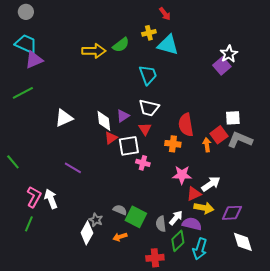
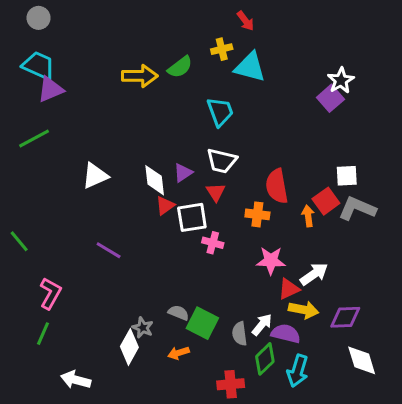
white arrow: (51, 199) -> (76, 380), moved, turned -54

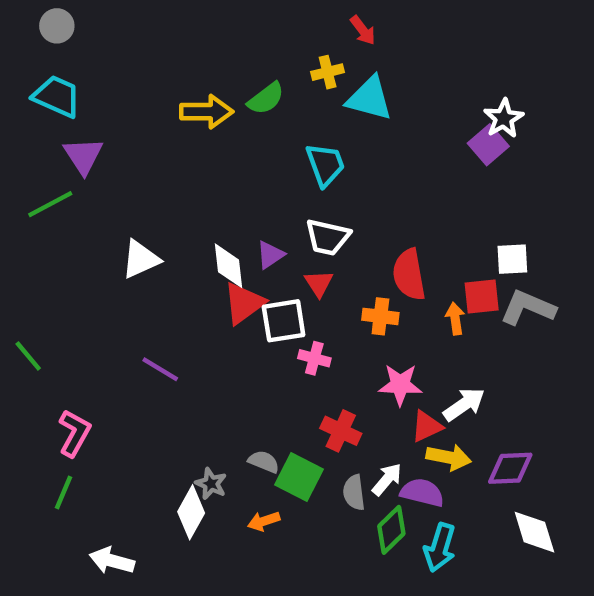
purple triangle: (50, 89) -> (83, 156), moved, turned -40
red square: (326, 201) -> (482, 297), turned 30
red triangle: (165, 206) -> (244, 303), size x1.5
red cross: (231, 384) -> (341, 431), moved, turned 30

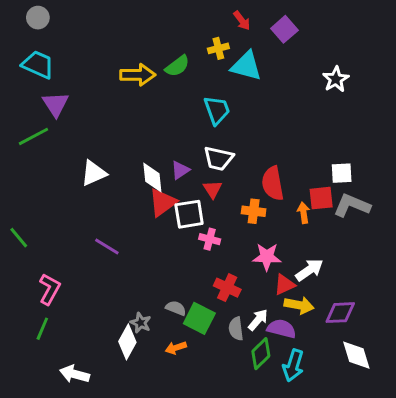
purple square: (488, 145) -> (284, 29), moved

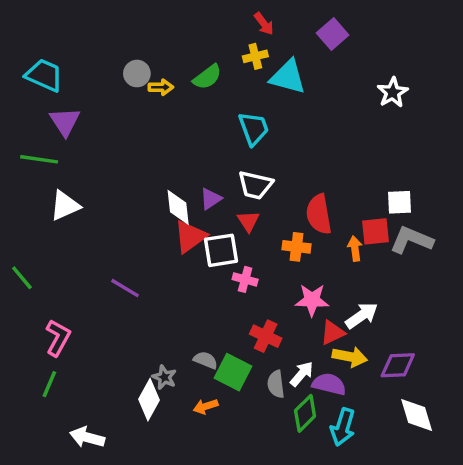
gray circle: (38, 18) -> (137, 74), moved
red arrow: (242, 21) -> (264, 24), moved
yellow arrow: (138, 75) -> (161, 87), size x0.6
green line: (33, 136) -> (39, 159), turned 36
white triangle: (94, 173) -> (65, 206), moved

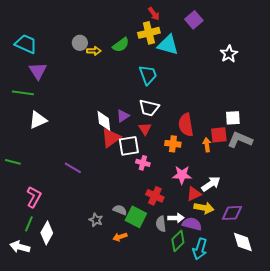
yellow cross: (255, 56) -> (149, 33), size x1.5
green line: (22, 278) -> (13, 162), turned -35
white arrow: (302, 374) -> (176, 218), turned 49
white diamond: (149, 400) -> (47, 233), moved
white arrow: (87, 437) -> (20, 247), moved

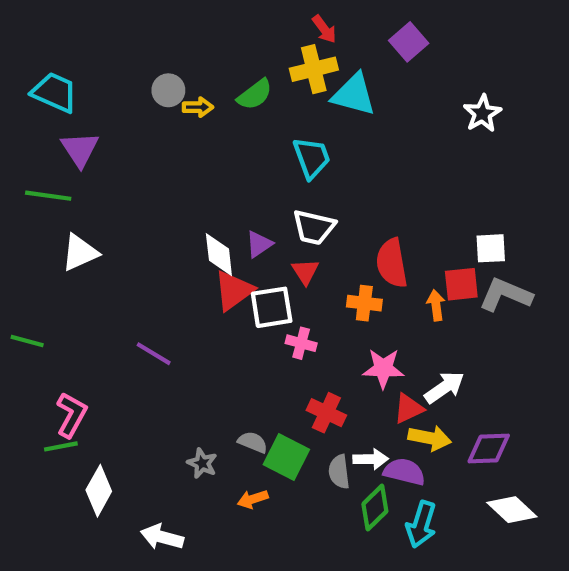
green line: (29, 224) -> (61, 446), moved, turned 56
white diamond: (243, 242) -> (512, 510), turned -30
white arrow: (20, 247) -> (162, 537), moved

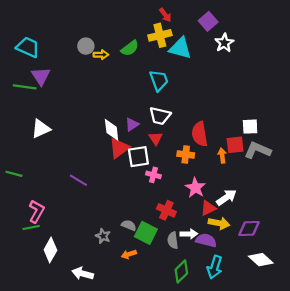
white star: (482, 113) -> (224, 43), moved
green line: (48, 196) -> (25, 87), moved
pink star: (383, 368) -> (195, 188), turned 30
green diamond: (375, 508) -> (181, 271), moved

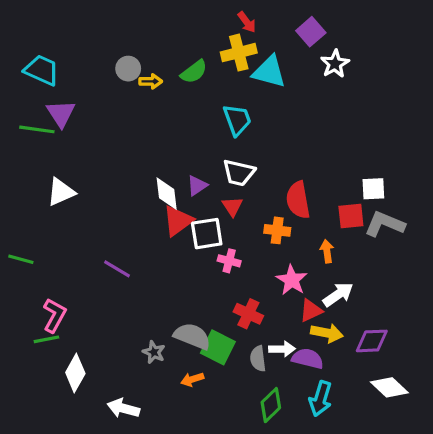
orange arrow: (222, 156) -> (327, 251), moved
gray semicircle: (129, 225) -> (192, 336), size x1.6

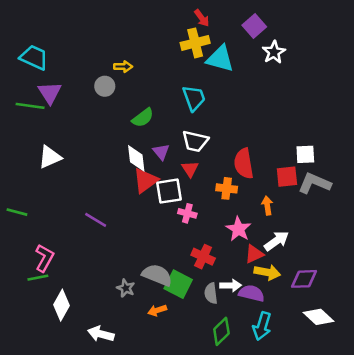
gray circle: (128, 69) -> (105, 86), moved
green semicircle: (194, 72) -> (143, 118), moved
purple triangle: (197, 186) -> (161, 152), turned -36

